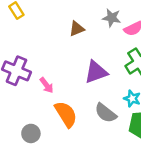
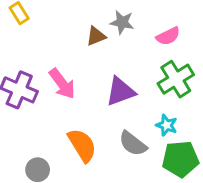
gray star: (112, 18) -> (122, 22), moved
pink arrow: (47, 85) -> (62, 84), moved, size x1.5

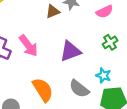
green cross: (176, 79) -> (110, 42), size x0.6

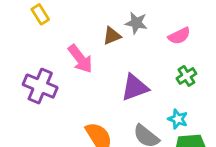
pink arrow: (28, 46) -> (80, 59), moved

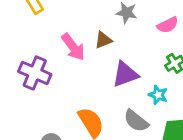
brown triangle: (112, 36) -> (103, 40), moved
cyan star: (178, 119) -> (158, 95), moved

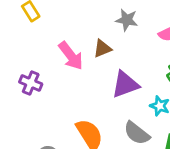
purple cross: (35, 73) -> (31, 83), size x0.7

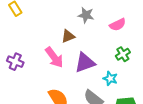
pink arrow: (71, 56) -> (54, 57), moved

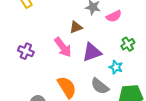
pink semicircle: (118, 25) -> (114, 16), moved

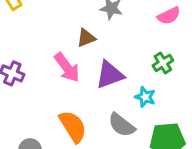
pink semicircle: (114, 16) -> (169, 16), moved

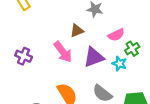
pink semicircle: (169, 16) -> (116, 35), moved
cyan star: (145, 97) -> (119, 64), moved

